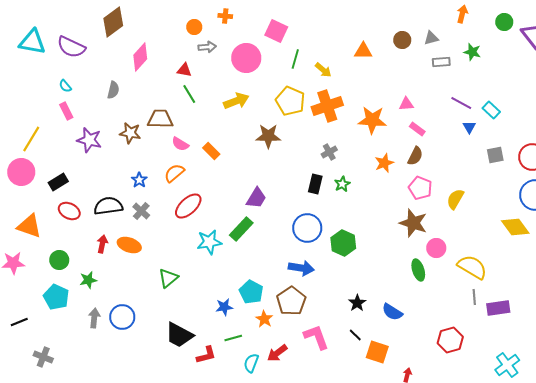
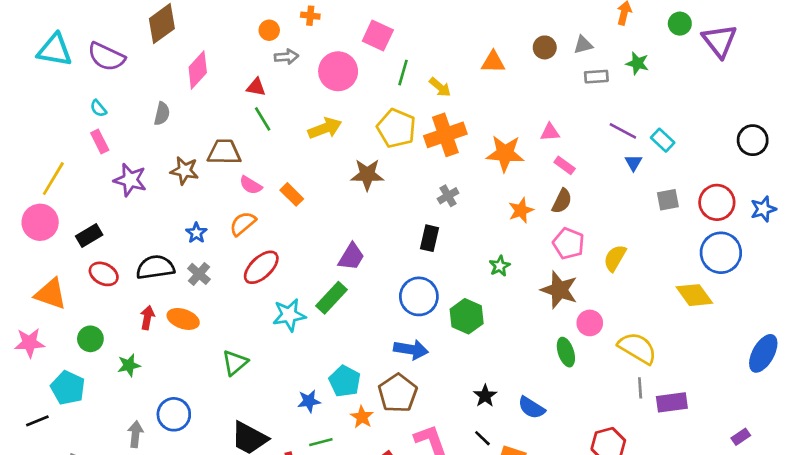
green star: (342, 184) -> (500, 266), moved
cyan pentagon: (56, 297) -> (68, 388), moved
gray arrow: (94, 318) -> (135, 434), moved

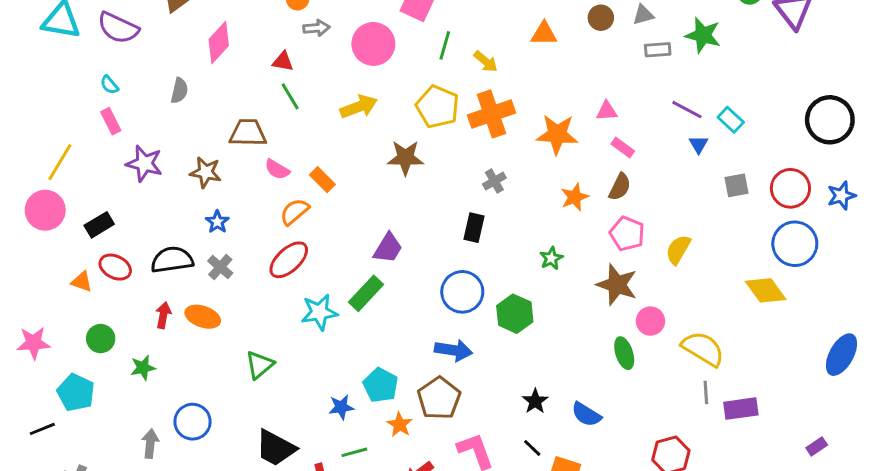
green star: (637, 63) -> (703, 35), size x1.4
black circle: (753, 140) -> (830, 120), size x1.4
brown star: (184, 171) -> (206, 172), moved
orange semicircle: (243, 224) -> (295, 212), moved
orange triangle: (51, 294) -> (82, 282), moved, size x0.6

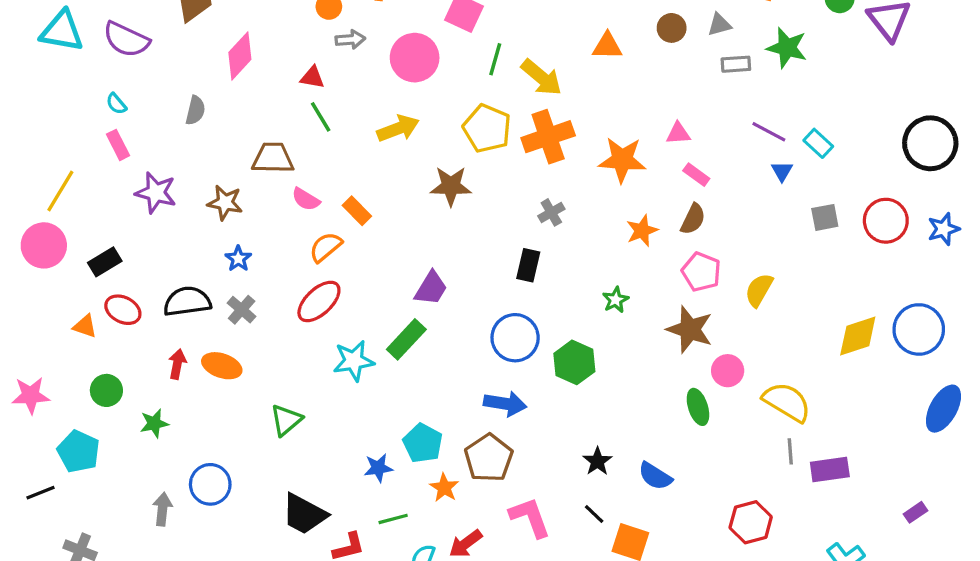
yellow arrow: (486, 61) -> (541, 77), size x1.5
blue circle: (795, 244) -> (919, 329), moved
yellow diamond: (766, 290) -> (858, 336), turned -72

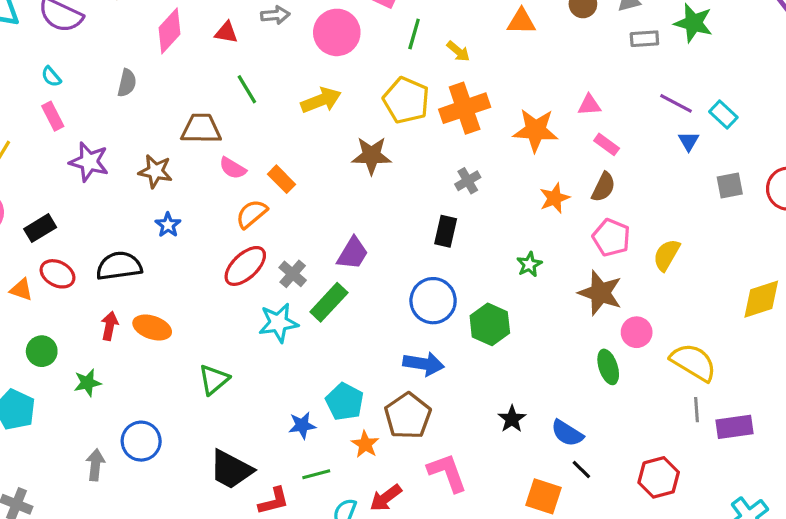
red triangle: (312, 77) -> (226, 32), moved
yellow arrow: (541, 77) -> (458, 51), size x0.6
gray cross: (242, 310) -> (293, 274), moved
black line: (594, 514) -> (581, 470), moved

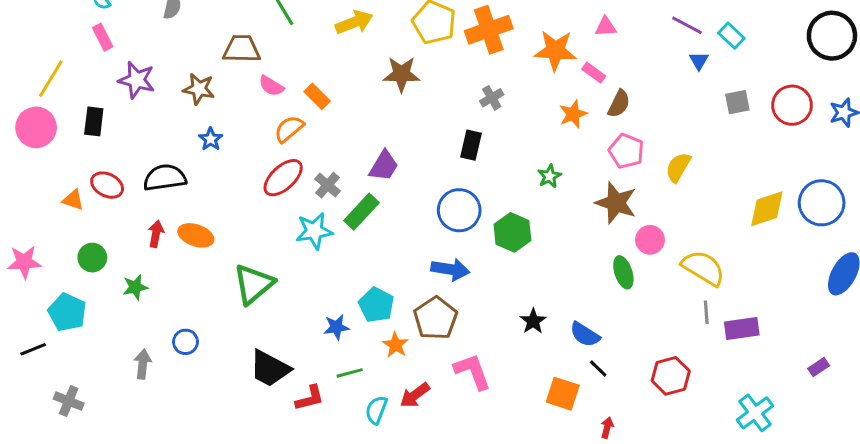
pink rectangle: (607, 144) -> (594, 73), moved
black rectangle: (40, 228) -> (94, 121), moved, turned -52
green triangle: (214, 380) -> (254, 284), size x1.4
blue circle: (141, 441) -> (186, 342), size x0.7

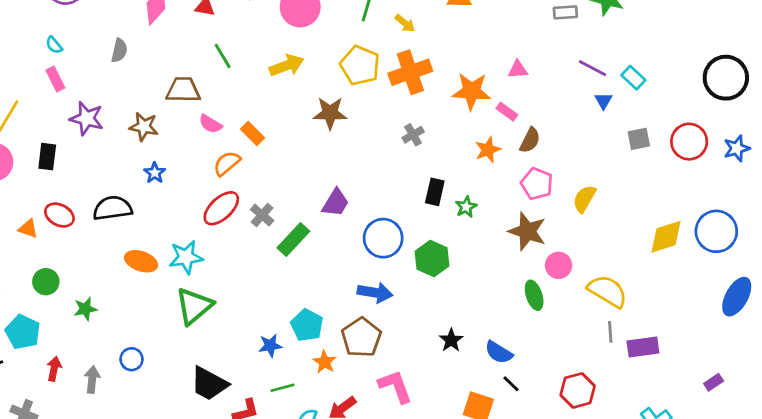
black rectangle: (471, 145) -> (435, 192), moved
purple trapezoid: (384, 166) -> (336, 203), moved
cyan star: (314, 231) -> (186, 257), moved
red arrow: (156, 234) -> (54, 369), moved

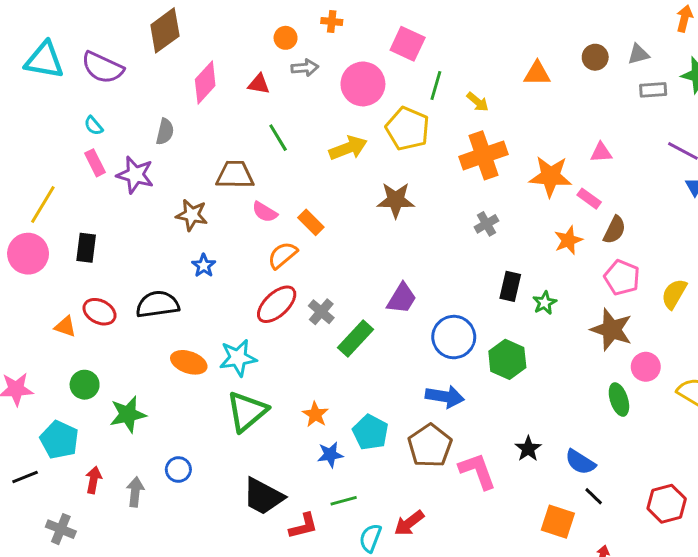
yellow pentagon: (360, 65) -> (408, 129), moved
purple star: (87, 118) -> (135, 175), moved
green star: (85, 309) -> (128, 414), size x1.4
orange star: (325, 362) -> (315, 414), moved
pink L-shape: (395, 386) -> (478, 471), moved

